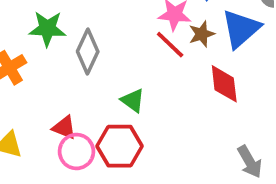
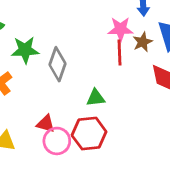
red line: (170, 45) -> (119, 52), turned 50
green triangle: (133, 101) -> (96, 98), turned -36

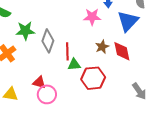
brown star: (143, 42) -> (102, 47), moved
red line: (119, 52) -> (67, 51), moved
red hexagon: (89, 133) -> (93, 78), moved

